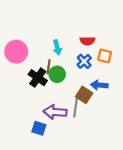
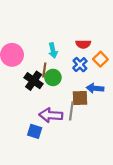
orange square: (105, 56) -> (100, 59), turned 32
brown square: (84, 95) -> (80, 98), turned -35

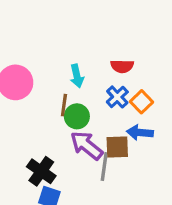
orange square: (100, 59) -> (141, 102), moved
black cross: (34, 81) -> (41, 171), moved
purple arrow: (51, 115) -> (87, 145), moved, turned 35

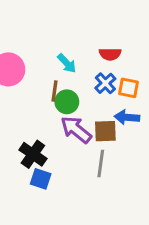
cyan arrow: (77, 76) -> (67, 63), turned -30
orange square: (141, 102) -> (128, 88), turned -35
gray line: (104, 166) -> (101, 163), moved

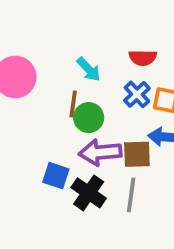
purple arrow: (76, 130) -> (100, 152), turned -44
black cross: (33, 154) -> (89, 193), moved
blue square: (41, 179) -> (56, 176), moved

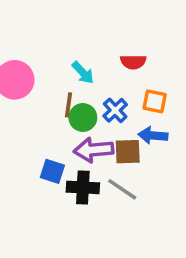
blue cross: (137, 94) -> (115, 110), moved
black cross: (89, 193) -> (83, 187), turned -32
gray line: (131, 195) -> (122, 189), turned -64

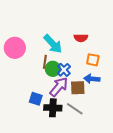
cyan arrow: (83, 73) -> (53, 44), size x1.5
blue cross: (115, 110) -> (64, 70), moved
purple arrow: (94, 150) -> (59, 87), turned 135

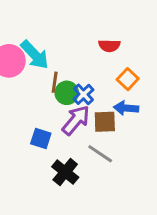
cyan arrow: (53, 44) -> (35, 55), moved
orange square: (93, 60) -> (128, 79), turned 32
black cross: (53, 108) -> (65, 172), moved, turned 36

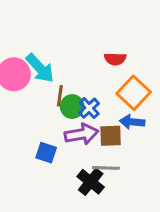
orange square: (128, 79) -> (134, 93), size x1.5
purple arrow: (76, 120) -> (81, 134), turned 40
gray line: (100, 154) -> (106, 168), turned -32
black cross: (65, 172) -> (91, 182), moved

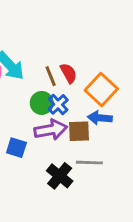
red semicircle: (115, 59) -> (69, 73), moved, turned -120
brown line: (60, 96) -> (51, 76), moved, turned -30
gray line: (106, 168) -> (89, 163), moved

